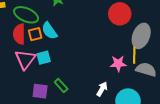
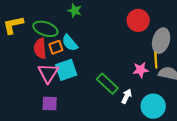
cyan square: (44, 58) -> (66, 70), size x1.5
green rectangle: (61, 85) -> (107, 84), moved, size x1.5
purple square: (40, 91) -> (50, 103), moved

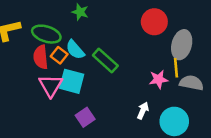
orange square: (56, 47) -> (59, 55), turned -32
cyan square: (66, 70) -> (72, 81), turned 35
green rectangle: (107, 84) -> (105, 60), moved
purple square: (50, 103) -> (85, 117), moved, turned -35

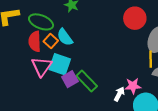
green rectangle: (105, 60) -> (87, 81), moved
pink star: (159, 79) -> (133, 86), moved
purple square: (85, 117) -> (70, 79), moved

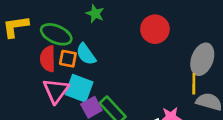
red circle: (135, 18) -> (155, 29), moved
orange square: (51, 41) -> (68, 59), turned -32

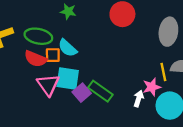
red semicircle: (48, 59) -> (36, 59), turned -55
yellow line: (194, 84) -> (163, 72), moved

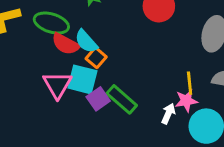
orange square: (53, 55) -> (96, 58), moved, turned 35
red semicircle: (36, 59) -> (66, 44), moved
yellow line: (163, 72) -> (190, 83), moved

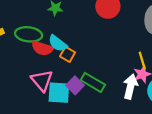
cyan square: (82, 79) -> (59, 93), moved
white arrow: (168, 114) -> (130, 87), size x1.5

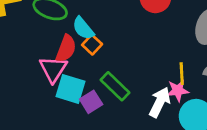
red semicircle: (42, 48) -> (66, 49), moved, turned -100
purple square: (75, 85) -> (91, 102), moved

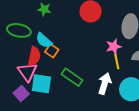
pink star: (178, 91) -> (114, 47), moved
purple square: (91, 102) -> (21, 93), moved

